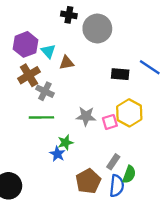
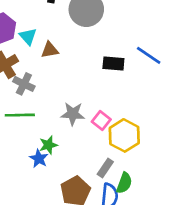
yellow hexagon: (129, 113) -> (124, 135), moved
pink square: (110, 122) -> (101, 121), turned -35

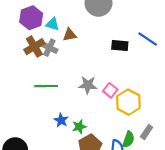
cyan triangle: (28, 36) -> (53, 24), turned -32
gray cross: (24, 84) -> (49, 48), moved
green star: (48, 145) -> (79, 127), moved
gray rectangle: (105, 168) -> (147, 132), moved

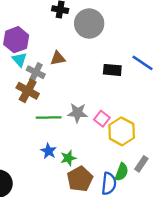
cyan triangle: (53, 24) -> (20, 59), moved, turned 32
brown cross: (34, 47) -> (28, 91), moved, turned -30
green line: (46, 86) -> (49, 117), moved

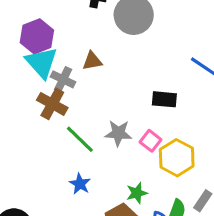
cyan triangle: (20, 59) -> (42, 63), size x1.6
black rectangle: (112, 70) -> (164, 99), moved
green line: (49, 117) -> (80, 139), turned 45
green star: (68, 158) -> (137, 193), moved

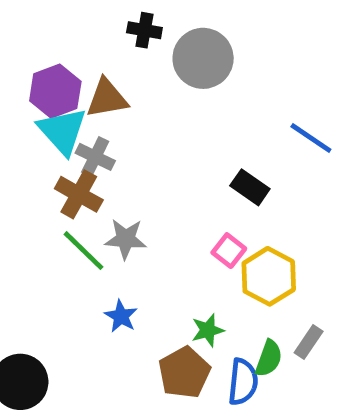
brown triangle: (92, 61) -> (107, 98), moved, size x1.4
black rectangle: (164, 99) -> (250, 187), turned 30
gray star: (118, 133) -> (126, 239), moved
green line: (80, 139) -> (83, 251), moved

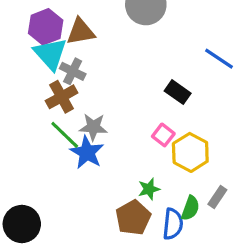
brown cross: (79, 194) -> (62, 97), turned 32
blue star: (121, 316) -> (87, 152), moved, size x1.5

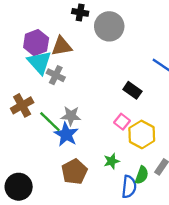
brown cross: (62, 97) -> (22, 105), moved
brown pentagon: (133, 218) -> (74, 172), moved

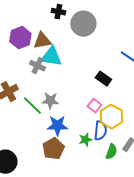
cyan triangle: (40, 62) -> (51, 57), moved, turned -40
blue star: (66, 134) -> (57, 126), moved, turned -30
blue semicircle: (129, 187) -> (100, 131), moved

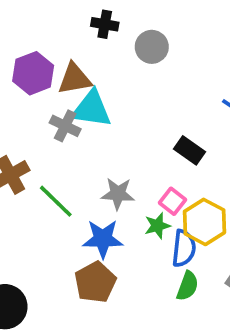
gray circle: (83, 24) -> (152, 47), size x0.7
gray star: (50, 101) -> (118, 194), moved
green star: (85, 140) -> (157, 226), moved
green semicircle: (111, 152) -> (188, 286), moved

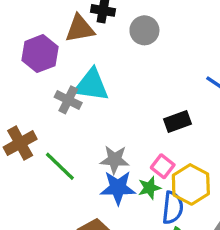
brown triangle: (75, 79) -> (80, 29), moved
black rectangle: (189, 150) -> (178, 121), turned -55
blue star: (103, 239) -> (118, 188), moved

